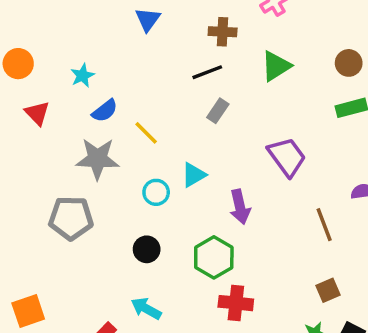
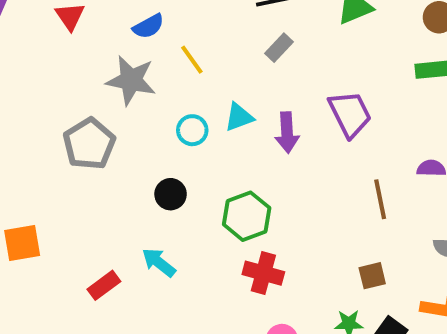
purple arrow: (240, 207) -> (287, 132), moved
gray pentagon: (71, 218) -> (89, 144), turned 30

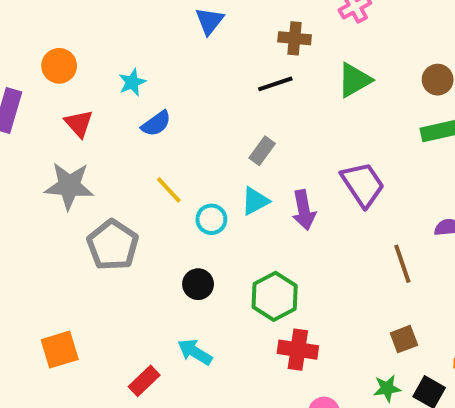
gray rectangle: (279, 48) -> (262, 151), moved
yellow line: (192, 60) -> (169, 190), moved
gray star: (131, 80) -> (69, 186), moved

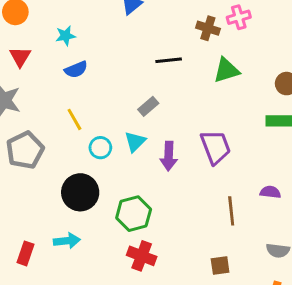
brown cross: (295, 38) -> (208, 28), moved
cyan triangle: (255, 201) -> (135, 142), turned -30
black circle: (198, 284) -> (80, 192), size x1.6
cyan arrow: (195, 352) -> (67, 241), turned 130
red rectangle: (144, 381) -> (26, 253), turned -40

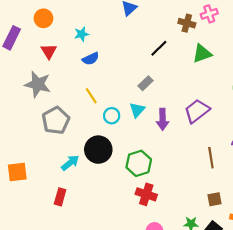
black line: (169, 60) -> (159, 48), turned -36
purple trapezoid: (215, 147) -> (197, 111), turned -104
cyan arrow: (67, 241) -> (70, 163), moved, turned -30
brown square: (220, 266) -> (214, 199), moved

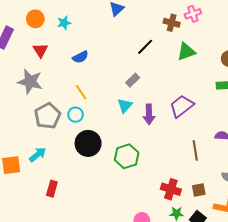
cyan star: (82, 34) -> (64, 23), moved
cyan circle: (112, 116) -> (75, 115), moved
cyan arrow: (70, 163) -> (38, 155), moved
red cross: (146, 194) -> (171, 189), moved

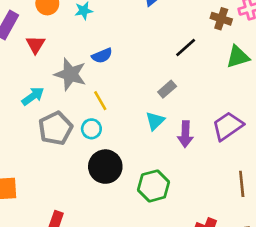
red triangle: (40, 50) -> (35, 45), moved
gray star: (30, 82) -> (70, 74), moved
cyan arrow: (38, 155) -> (33, 96), moved

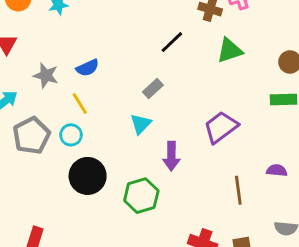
blue semicircle: (102, 56) -> (88, 68), moved
gray star: (70, 74) -> (46, 75), size x0.7
purple arrow: (185, 134) -> (171, 156), moved

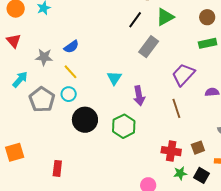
black line: (172, 42) -> (135, 20), moved
gray rectangle: (153, 89) -> (149, 47), moved, size x1.5
purple trapezoid: (221, 127) -> (183, 75), moved
brown line: (238, 190) -> (176, 108), moved

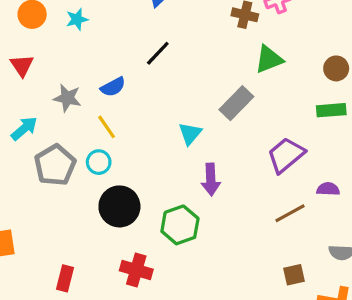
black line: (135, 20) -> (158, 53), moved
cyan triangle: (114, 78) -> (190, 133), moved
brown line: (176, 108) -> (290, 213), moved, turned 72
red cross: (171, 151) -> (136, 270), moved

